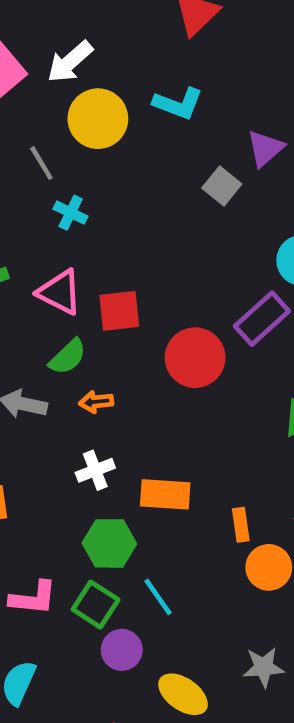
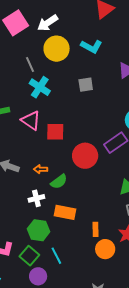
gray square: (222, 186) -> (86, 85), moved, turned 35
cyan cross: (71, 213) -> (40, 87), size x1.5
green semicircle: (68, 357) -> (59, 182), moved

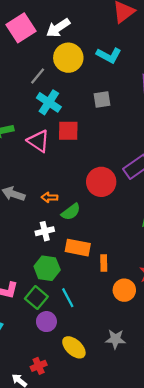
gray line: (30, 64) -> (38, 76), turned 63
red square: (55, 132) -> (68, 131), moved
orange rectangle: (96, 229) -> (104, 263), moved

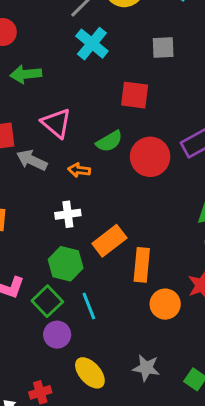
red square: (68, 131) -> (135, 95), moved
pink triangle: (38, 141) -> (56, 123), moved
green semicircle: (71, 212) -> (109, 141), moved
orange rectangle: (78, 248) -> (109, 241), turned -55
orange rectangle: (104, 263) -> (142, 265), size x1.5

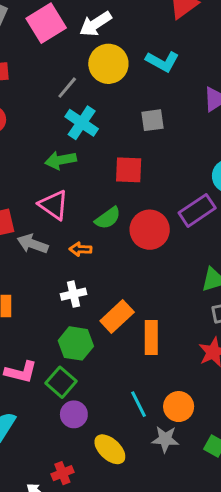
green arrow: (26, 74) -> (61, 160), moved
orange circle: (165, 304) -> (179, 407), moved
cyan line: (89, 306) -> (138, 404), moved

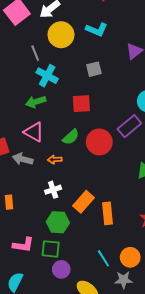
gray line: (67, 88) -> (35, 53), turned -56
green square: (61, 382) -> (51, 249), turned -30

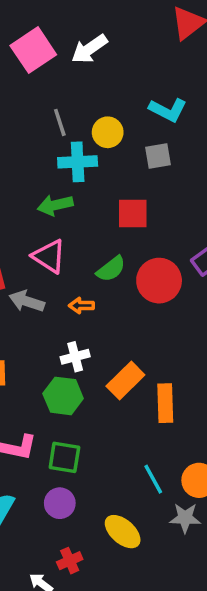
cyan L-shape: (97, 30) -> (168, 110), moved
yellow circle: (61, 35) -> (108, 132), moved, size x0.7
cyan cross: (47, 76) -> (78, 162), turned -35
green hexagon: (58, 222) -> (63, 396), moved
purple circle: (61, 269) -> (60, 503), moved

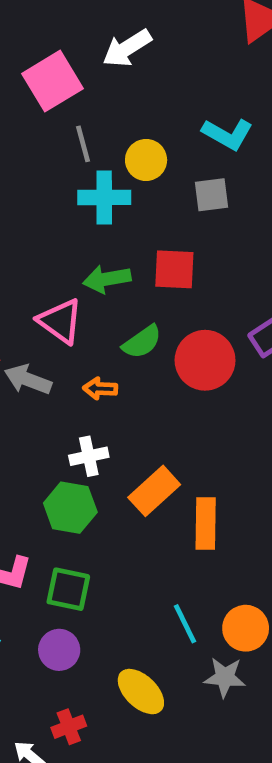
pink square: (33, 50) -> (53, 81), moved
green arrow: (55, 205) -> (107, 279), moved

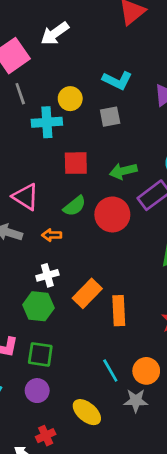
gray line: (83, 144) -> (20, 94), moved
red square: (174, 269) -> (76, 163), moved
green arrow: (107, 279) -> (123, 171), moved

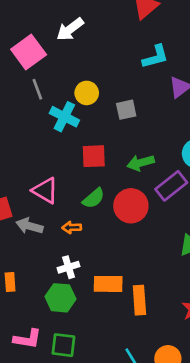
cyan L-shape: (117, 80) -> (155, 57), moved, turned -40
cyan cross: (47, 122) -> (64, 117), turned 32
orange rectangle: (87, 293) -> (108, 284), turned 48

